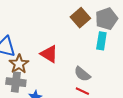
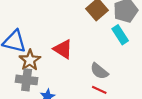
cyan rectangle: (101, 41) -> (120, 35), turned -42

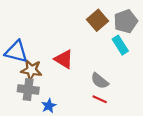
brown star: (30, 60) -> (31, 70), turned -30

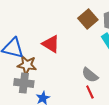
red triangle: (64, 59) -> (51, 44), moved
red line: (100, 99) -> (90, 92), turned 40

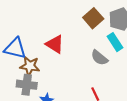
gray semicircle: (90, 75) -> (99, 58), moved

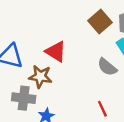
brown star: (30, 66) -> (40, 77), moved

